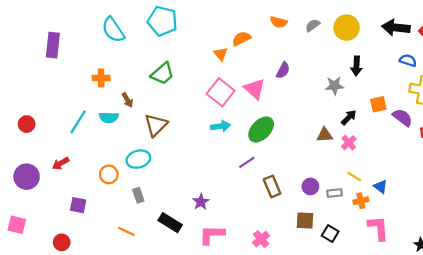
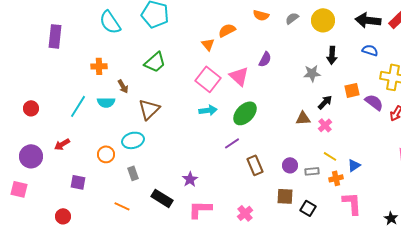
blue semicircle: (408, 60) -> (370, 50), moved
blue triangle: (381, 186) -> (354, 165), turned 48
pink square: (17, 225) -> (19, 189), moved

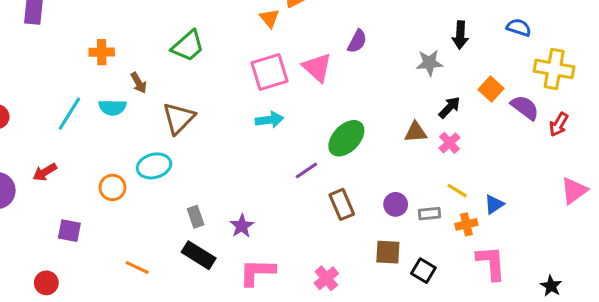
pink square: (208, 79) -> (269, 72), turned 35
orange square: (352, 90) -> (491, 89), turned -35
green ellipse: (245, 113) -> (346, 138), moved
gray rectangle: (133, 173) -> (196, 217), moved

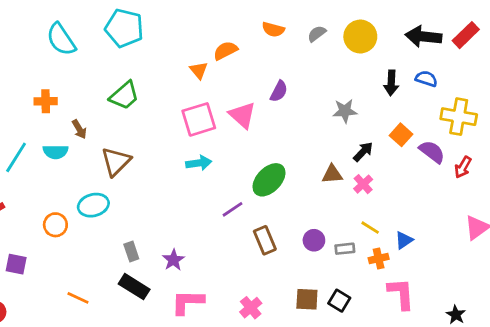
black arrow: (460, 35) -> (391, 83), moved
brown square: (388, 252) -> (307, 299), moved

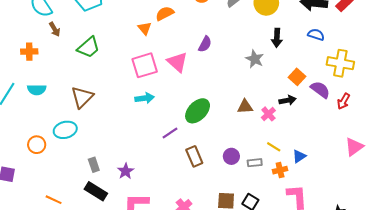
black arrow: (391, 83) -> (277, 38), moved
gray star: (345, 111) -> (255, 59), turned 30
brown arrow: (79, 129) -> (55, 29), moved
black arrow: (363, 152) -> (287, 100), moved, turned 35

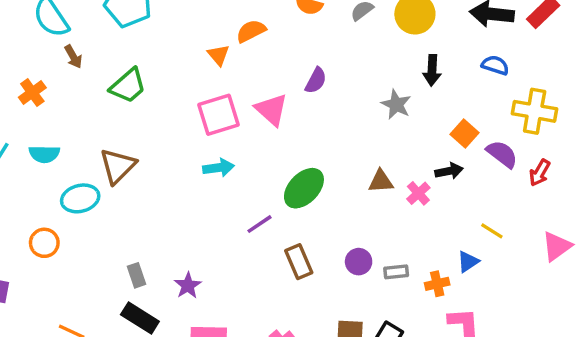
orange cross: (29, 52) -> (32, 93), turned -35
cyan ellipse: (65, 130) -> (80, 198), moved
yellow line: (274, 147) -> (492, 231), moved

